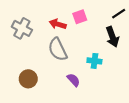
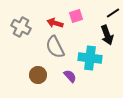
cyan cross: (94, 61) -> (90, 58), size x1.6
brown circle: (28, 79) -> (38, 75), moved

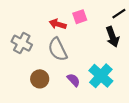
gray cross: (21, 27) -> (22, 43), moved
cyan cross: (90, 58) -> (101, 76), moved, turned 35

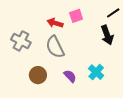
cyan cross: (101, 76) -> (96, 72), size x0.7

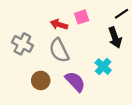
cyan cross: (96, 72) -> (103, 66), moved
purple semicircle: (70, 76) -> (75, 82), size x1.5

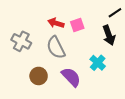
pink square: (82, 17) -> (77, 25), moved

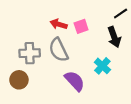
gray cross: (21, 41) -> (30, 53), moved, turned -30
brown circle: (39, 76) -> (19, 80), moved

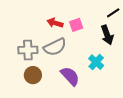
gray semicircle: (59, 50) -> (55, 47), turned -90
brown circle: (19, 80) -> (33, 75), moved

